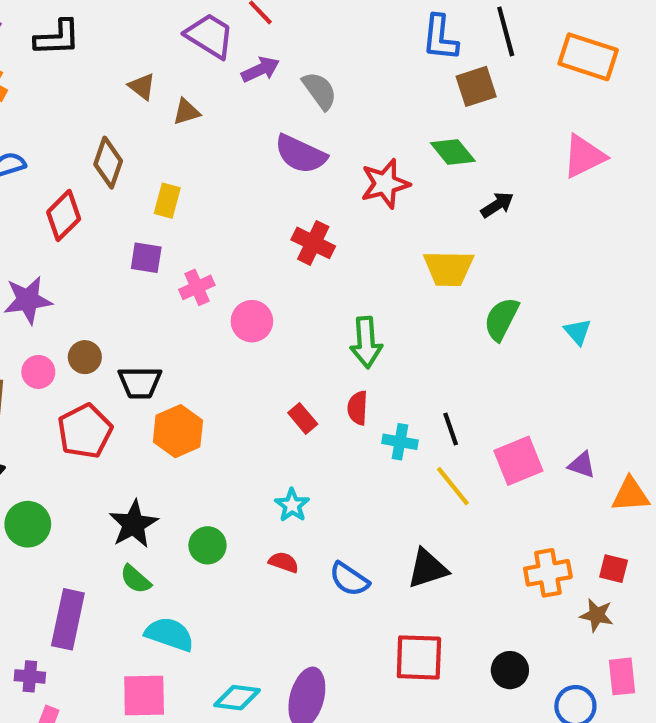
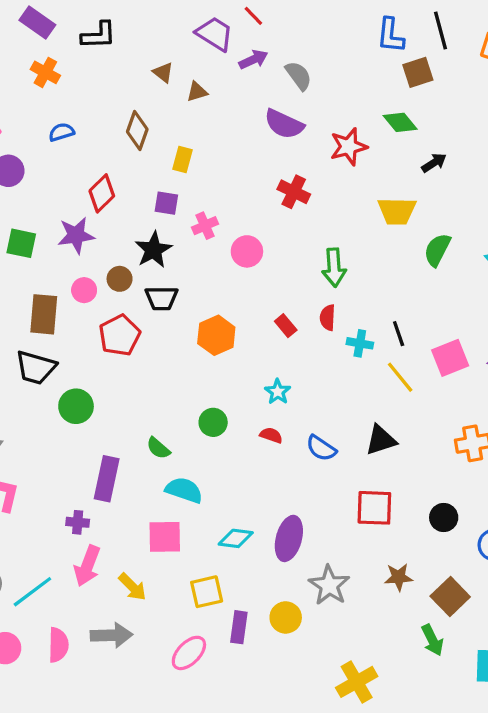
red diamond: (64, 215) -> (102, 193), moved
orange hexagon: (178, 431) -> (216, 335), moved
black star: (133, 524) -> (153, 250), moved

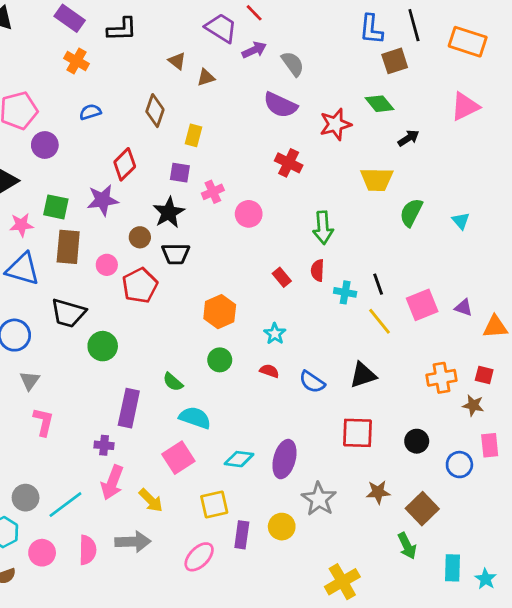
pink circle: (84, 290) -> (107, 265), moved
brown rectangle: (44, 314) -> (68, 247), moved
orange hexagon: (216, 335) -> (220, 312), moved
pink square: (165, 537) -> (178, 458), turned -32

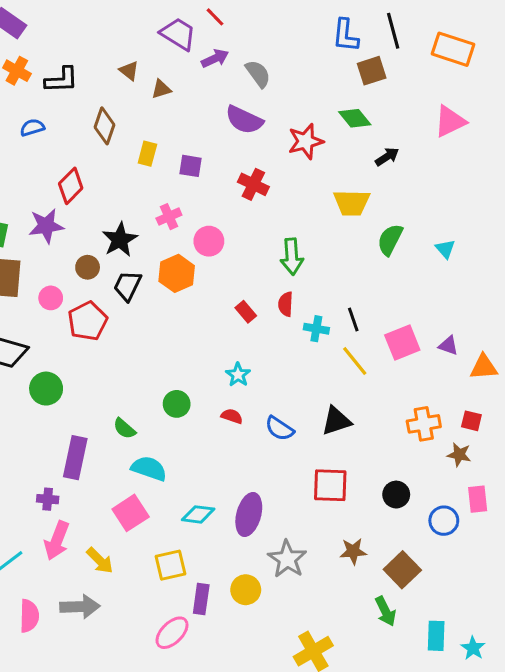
black L-shape: (122, 29) -> (61, 80), moved
purple square: (180, 173) -> (190, 166), moved
black trapezoid: (176, 254) -> (127, 286), turned 116
orange hexagon: (220, 312) -> (177, 273), moved
pink ellipse: (199, 557) -> (172, 633), moved

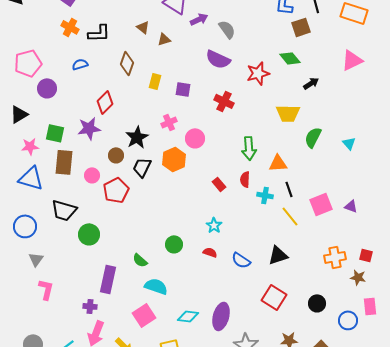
orange triangle: (484, 367) -> (278, 163), moved
red square: (330, 485) -> (274, 297), turned 30

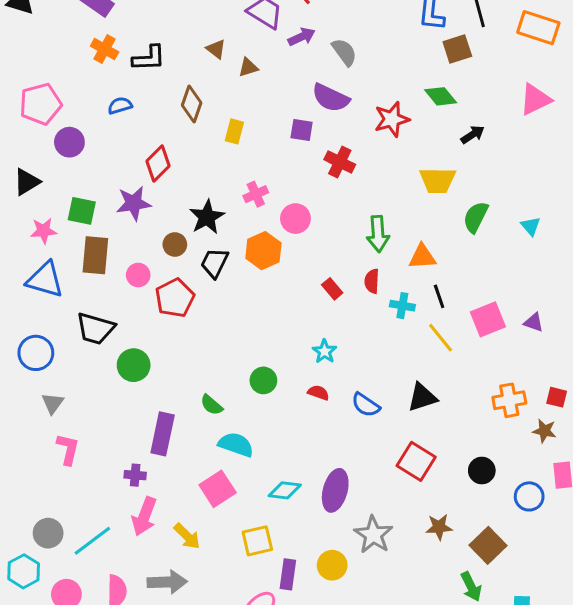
purple square: (183, 89) -> (302, 130), moved

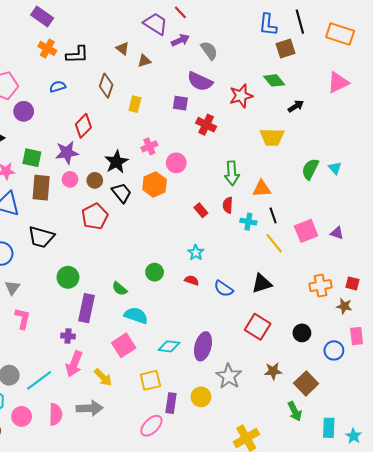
green semicircle: (476, 217) -> (310, 169), moved
black trapezoid: (215, 263) -> (122, 193), turned 115
pink circle: (138, 275) -> (70, 179), moved
green circle: (134, 365) -> (68, 277), moved

